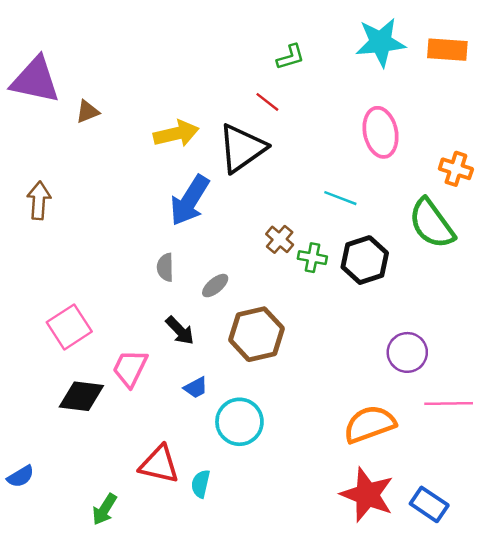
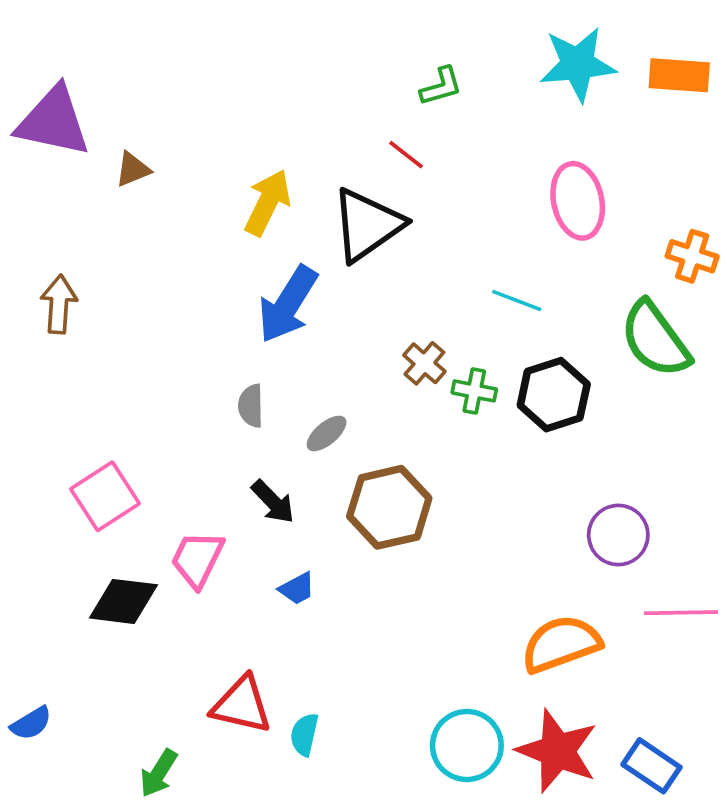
yellow arrow: (176, 134) -> (267, 203), turned -51
cyan circle: (239, 422) -> (467, 745), moved

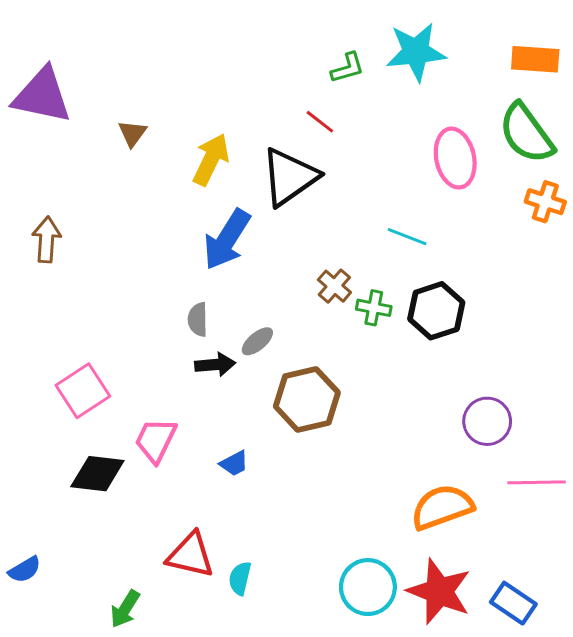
cyan star: (578, 64) -> (416, 52), moved
brown triangle: (133, 169) -> (132, 133), moved, turned -32
green semicircle: (655, 339) -> (526, 133), moved
black arrow: (273, 502) -> (215, 365), moved, turned -51

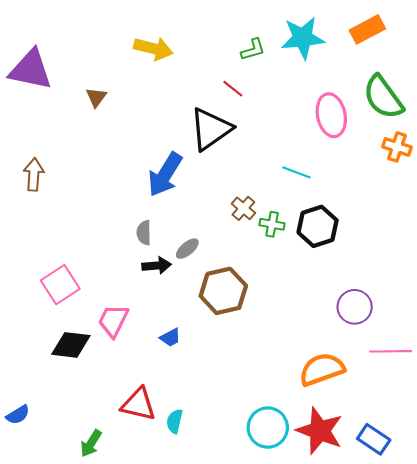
orange rectangle: (535, 59) -> (367, 29), moved, turned -32
yellow arrow: (211, 160) -> (153, 48), moved, turned 78

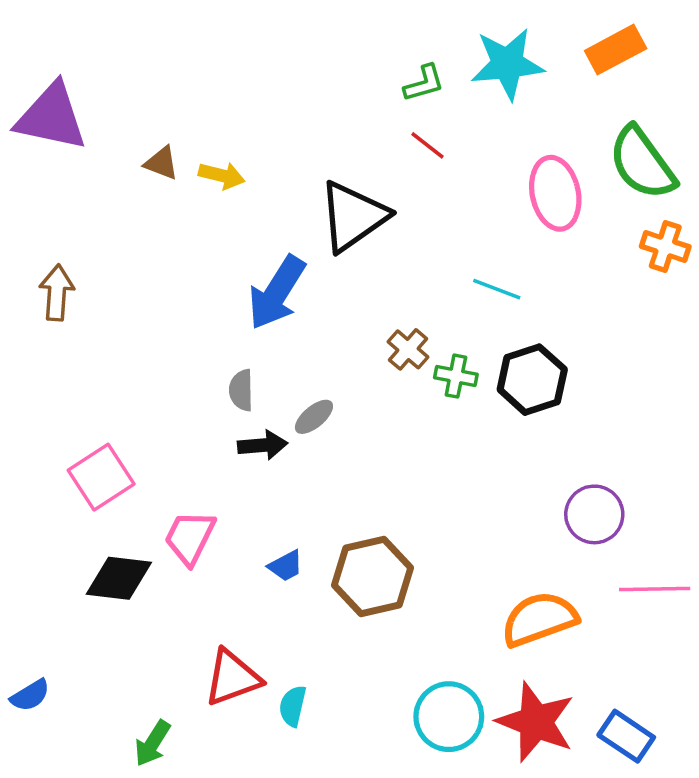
yellow arrow: (153, 48) -> (222, 176), moved, size x0.7
red line: (233, 89) -> (428, 145), moved
brown triangle: (96, 97) -> (161, 163), turned -45
brown hexagon: (223, 291) -> (373, 576), moved
red triangle: (139, 404) -> (232, 678), turned -33

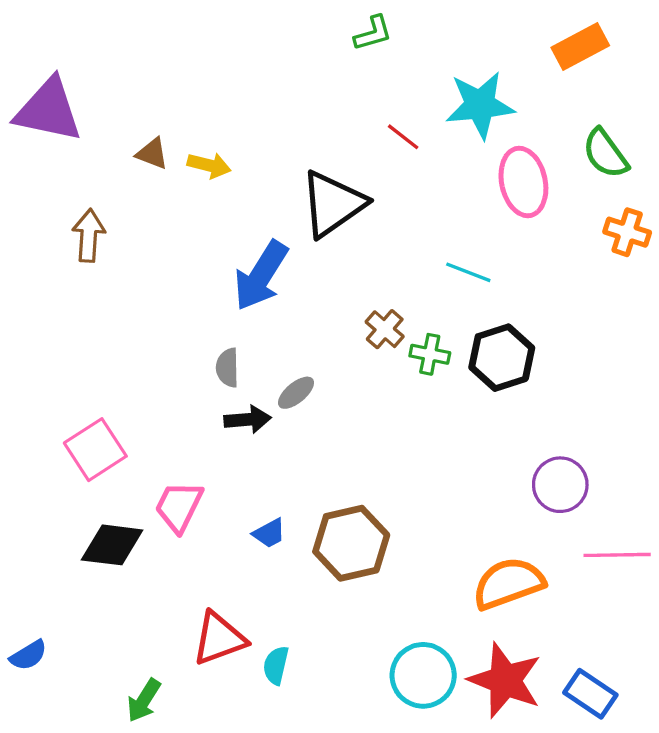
cyan star: (507, 64) -> (480, 105), moved
green L-shape: (424, 83) -> (373, 33), moved
green semicircle: (642, 163) -> (605, 154), size x0.7
brown arrow: (57, 293) -> (89, 236), moved

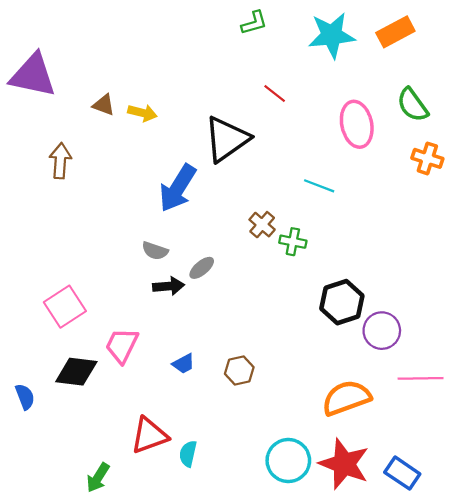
cyan star: (480, 105) -> (332, 35), moved
black hexagon: (502, 358) -> (342, 302), moved
gray semicircle: (227, 368) -> (155, 251), turned -70
brown hexagon: (351, 543) -> (239, 370), size x0.6
blue semicircle: (28, 655) -> (25, 397), moved, turned -80

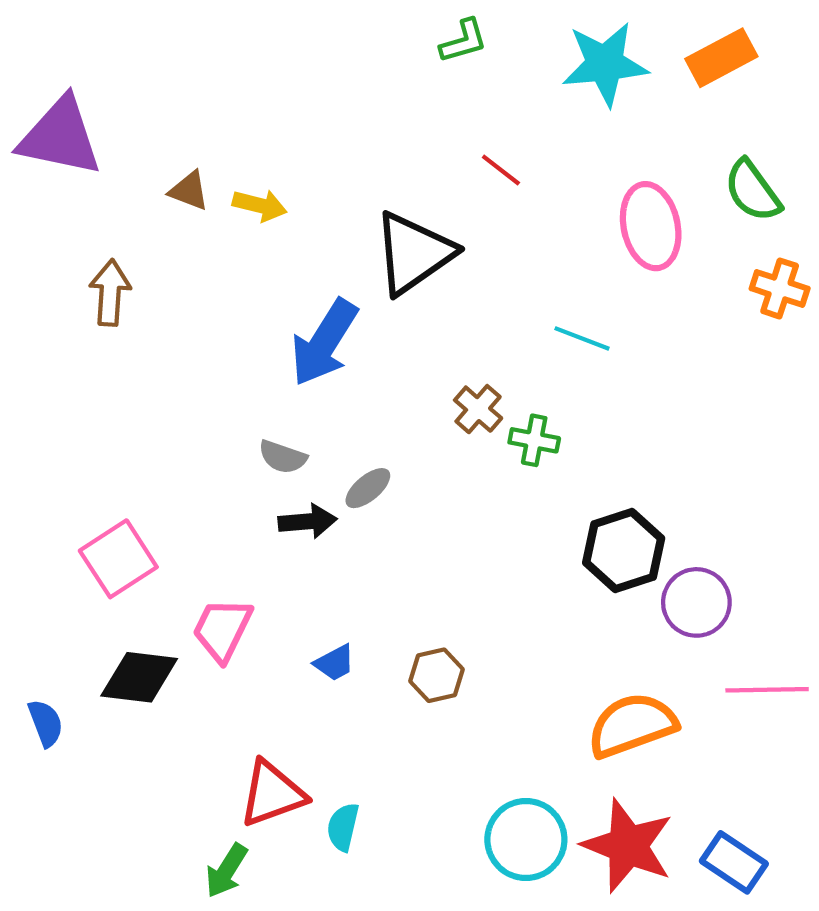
green arrow: (98, 478) -> (226, 871), moved

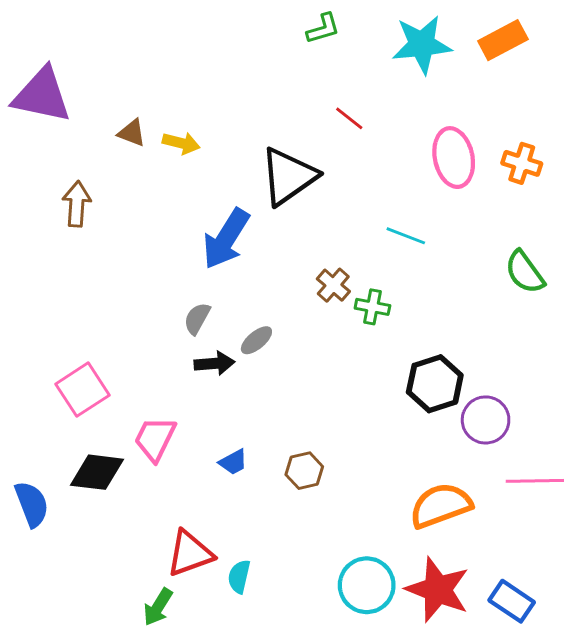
green semicircle: (753, 191) -> (525, 272), moved
orange cross: (780, 288) -> (522, 163), moved
gray semicircle: (283, 457) -> (197, 318), turned 100
blue semicircle: (46, 723) -> (32, 504), size x1.4

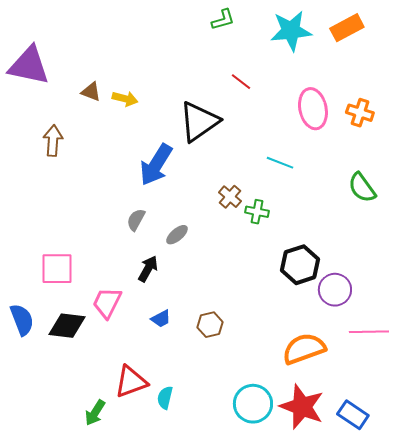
black arrow: (214, 363) -> (148, 269), moved, turned -56
pink square: (82, 390) -> (57, 269), turned 33
blue semicircle: (32, 504) -> (22, 320), moved
green arrow: (158, 607) -> (95, 413), moved

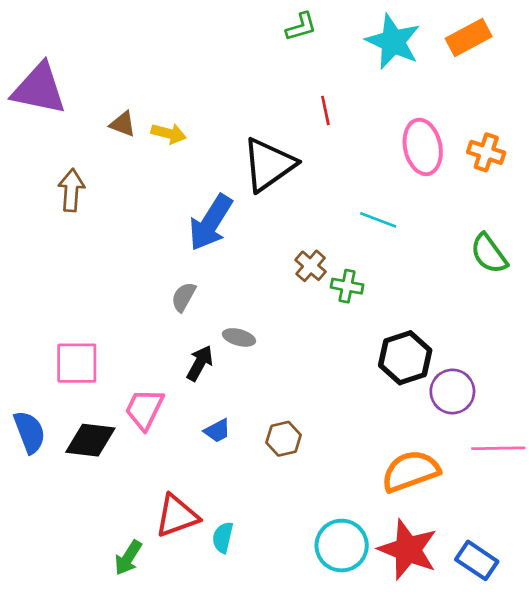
cyan star: (291, 31) -> (393, 42), turned 30
red line: (241, 82) -> (325, 110), turned 40
gray ellipse: (177, 235) -> (239, 337), moved, turned 55

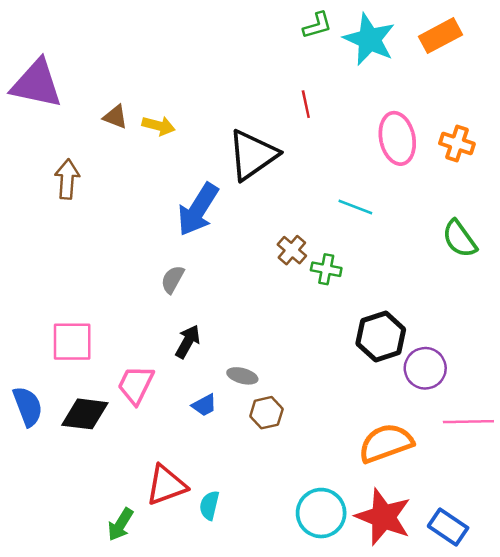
green L-shape: (301, 27) -> (317, 25), moved
gray ellipse: (239, 337) -> (242, 376), moved

